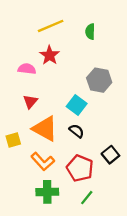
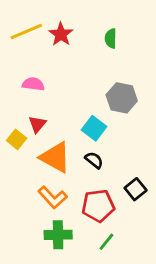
yellow line: (51, 26) -> (26, 31), moved
red star: (49, 55) -> (61, 34), moved
yellow square: (13, 140) -> (17, 139), moved, turned -35
red pentagon: (80, 168) -> (98, 206), turned -30

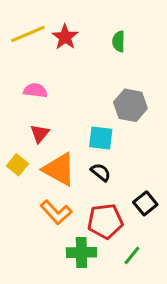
cyan square: (94, 128) -> (101, 138), turned -30
yellow square: (17, 139) -> (17, 165), moved
green cross: (58, 235) -> (81, 252), moved
green line: (106, 242) -> (132, 255), moved

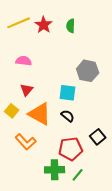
green semicircle: (119, 41) -> (71, 26), moved
orange L-shape: (56, 212) -> (26, 142), moved
green line: (132, 255) -> (78, 175), moved

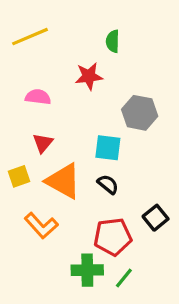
red star: (44, 25) -> (89, 76), moved, turned 30
yellow square: (12, 111) -> (19, 176), turned 32

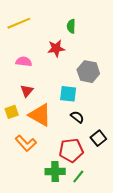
black semicircle: (108, 184) -> (77, 117), moved

